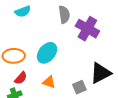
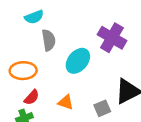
gray semicircle: (64, 14) -> (49, 40), moved
cyan ellipse: (47, 53) -> (78, 61), moved

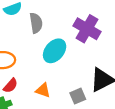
gray semicircle: (49, 40) -> (36, 23), moved

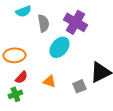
purple cross: (87, 29) -> (75, 22), moved

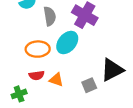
orange ellipse: (14, 55) -> (38, 49), moved
red semicircle: (21, 77) -> (37, 75), moved, turned 40

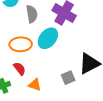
red semicircle: (37, 75) -> (20, 69), turned -120
orange triangle: (56, 80) -> (35, 85), moved

